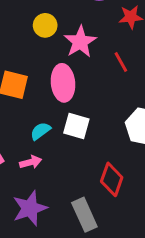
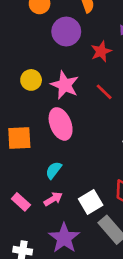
white square: (76, 126) -> (91, 202), moved, turned -30

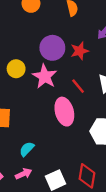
purple circle: (66, 32) -> (52, 48), moved
pink ellipse: (61, 124) -> (64, 112), moved

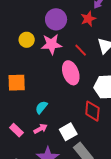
red star: (80, 51) -> (88, 19), moved
pink star: (45, 76) -> (52, 44), turned -30
red diamond: (87, 176) -> (92, 111), moved

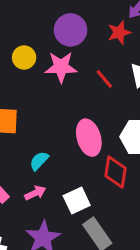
pink ellipse: (71, 73) -> (89, 138), moved

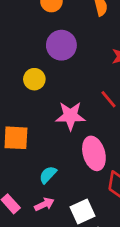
purple circle: (71, 30) -> (61, 45), moved
pink star: (61, 67) -> (70, 116), moved

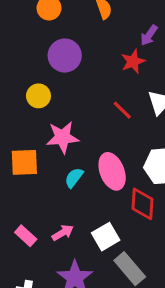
pink star: (70, 116) -> (63, 137), moved
cyan semicircle: (48, 175) -> (74, 178), moved

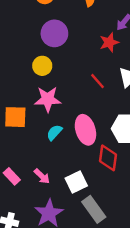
yellow circle: (38, 96) -> (42, 66), moved
pink arrow: (63, 233) -> (42, 176), turned 70

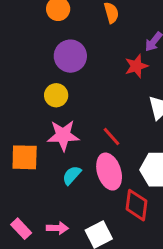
red line: (98, 81) -> (112, 137), moved
pink arrow: (42, 176) -> (57, 228), turned -42

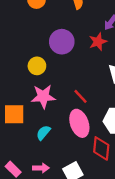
purple circle: (70, 56) -> (62, 42), moved
cyan semicircle: (72, 175) -> (43, 133), moved

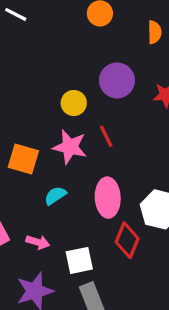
red line: (81, 96) -> (106, 136), moved

